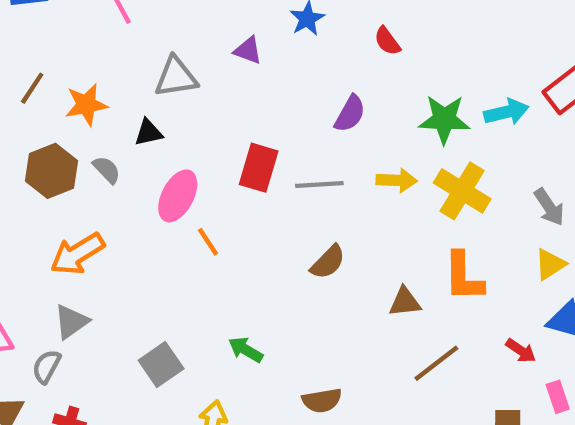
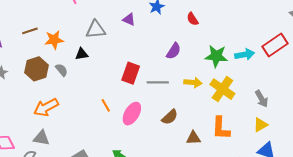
brown line: (32, 88) -> (30, 31), turned 35
pink ellipse: (178, 196) -> (132, 114), moved
brown semicircle: (328, 262) -> (170, 117), moved
gray triangle: (71, 322) -> (41, 138), turned 42

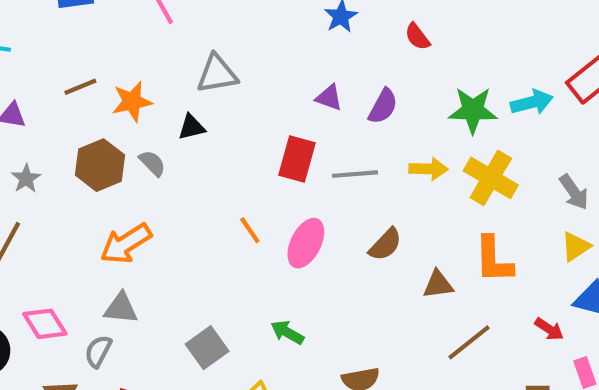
purple triangle: (129, 20) -> (329, 98), moved

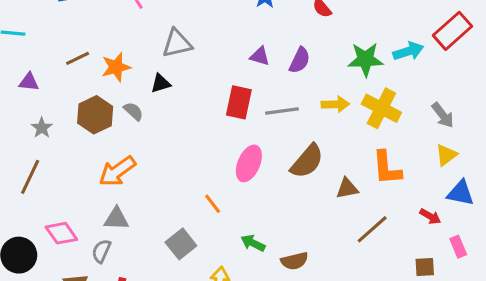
orange line: (250, 230) -> (213, 204), moved
brown semicircle: (385, 245) -> (307, 161), size x1.4
green arrow: (287, 332) -> (253, 243), moved

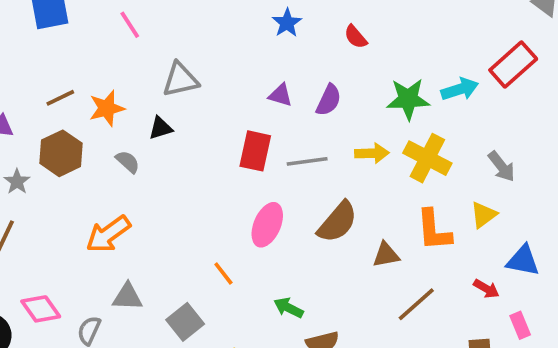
brown hexagon: (95, 115) -> (61, 153), moved
yellow triangle: (446, 155) -> (484, 215), moved
gray triangle: (116, 219) -> (128, 297), moved
green arrow: (253, 243) -> (289, 308), moved

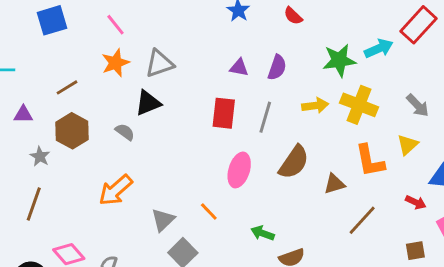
orange star: (107, 108) -> (115, 63), moved
black triangle: (161, 128) -> (148, 103), size x1.4
gray line: (307, 161) -> (265, 117), turned -60
gray triangle: (128, 297) -> (163, 220), moved, turned -40

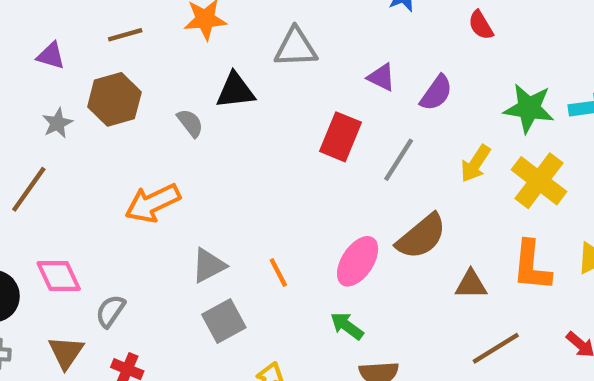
gray triangle: (159, 64) -> (296, 48), moved
yellow arrow: (315, 106) -> (475, 164), turned 115
pink ellipse: (239, 170) -> (358, 261), moved

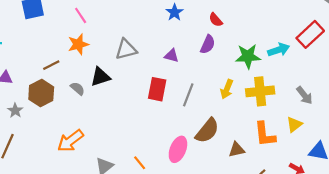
brown line: (125, 35) -> (51, 65), moved
purple semicircle: (436, 93) -> (208, 44), moved
gray semicircle: (190, 123) -> (78, 89), moved
yellow cross: (539, 181) -> (260, 91), turned -32

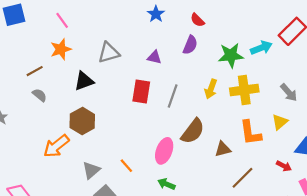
gray semicircle: (78, 89) -> (40, 95), moved
brown hexagon: (41, 93) -> (82, 121), moved

